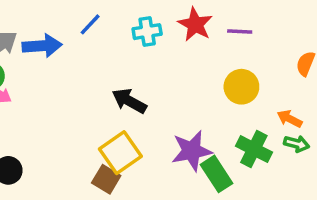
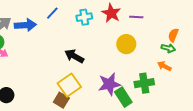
yellow circle: (241, 87) -> (126, 44), moved
green arrow: (297, 144) -> (168, 48), moved
green cross: (254, 149) -> (144, 83), turned -36

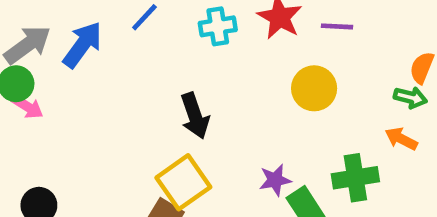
blue arrow: (25, 25) -> (82, 45), turned -50
black arrow: (74, 56) -> (195, 116), turned -138
purple star: (109, 84) -> (275, 180), size x0.6

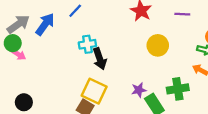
cyan cross: (218, 26) -> (87, 44), moved
purple line: (337, 26) -> (182, 14), moved
yellow square: (183, 182) -> (94, 91), turned -30

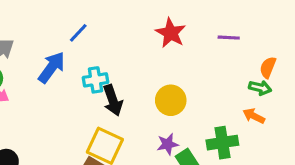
blue arrow: (45, 24) -> (52, 67), moved
yellow circle: (158, 45) -> (171, 100), moved

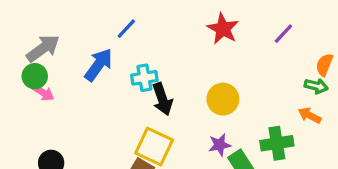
purple line: (229, 38) -> (283, 34), turned -50

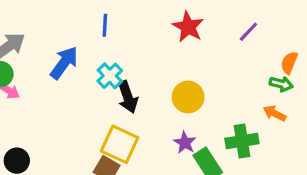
blue line: (126, 29) -> (105, 25), moved, turned -40
cyan cross: (144, 78) -> (110, 76), turned -35
purple star: (220, 145) -> (185, 143), turned -30

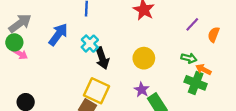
purple line: (248, 32) -> (192, 24), moved
green arrow: (281, 84) -> (189, 58), moved
green cross: (242, 141) -> (196, 83), moved, turned 30

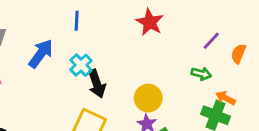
yellow circle: (144, 58) -> (148, 98), moved
green arrow: (189, 58) -> (201, 74), moved

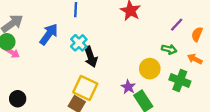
yellow circle: (148, 98) -> (150, 69), moved
orange arrow: (226, 98) -> (195, 59), moved

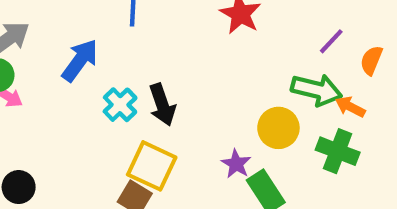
cyan cross: (79, 43) -> (120, 105), moved
green arrow: (169, 49) -> (316, 90), size x1.6
orange arrow: (195, 59) -> (350, 107), moved

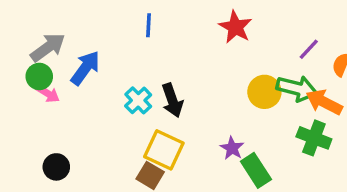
blue arrow: (80, 60) -> (85, 68), moved
orange arrow: (350, 107) -> (324, 102), size x1.5
yellow circle: (278, 128) -> (264, 92), moved

